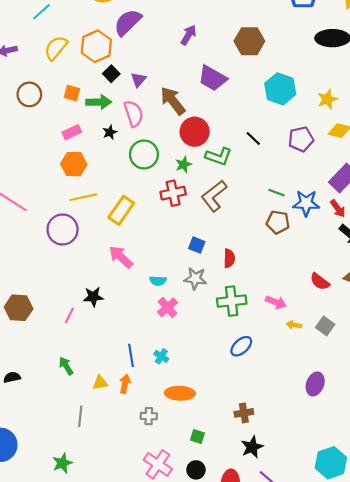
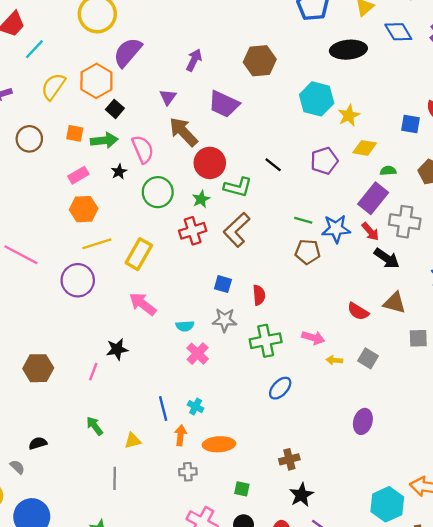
purple triangle: (138, 80) -> (168, 97), moved
cyan hexagon: (280, 89) -> (317, 99), moved
orange arrow: (125, 384) -> (180, 435), moved

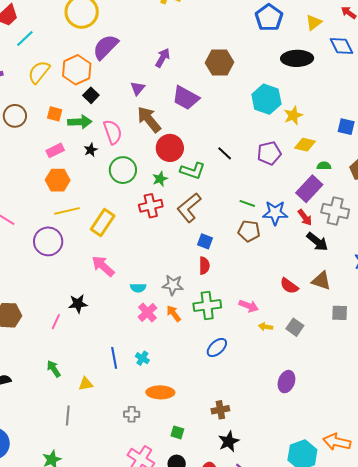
blue square: (223, 284) -> (205, 241), moved
orange arrow: (180, 435) -> (174, 313), moved, turned -48

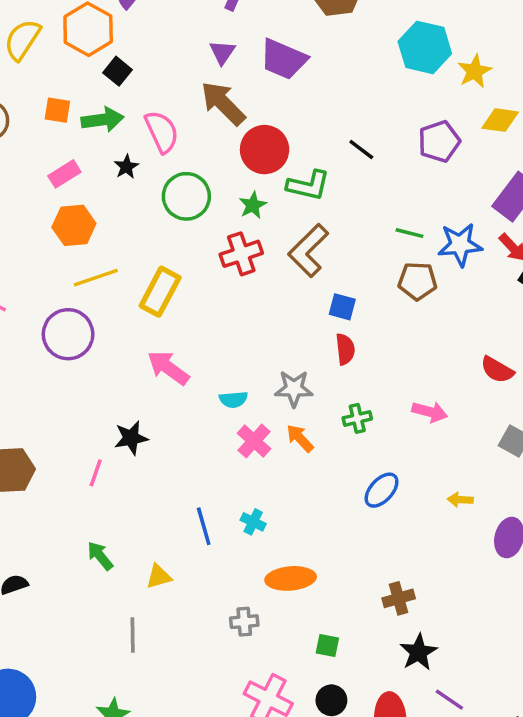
purple triangle: (138, 88) -> (222, 52), moved
green cross: (207, 306) -> (357, 418), size x0.6
yellow arrow: (266, 327) -> (460, 500), moved

